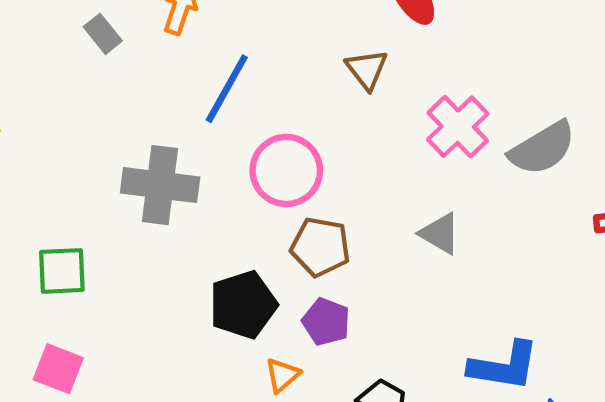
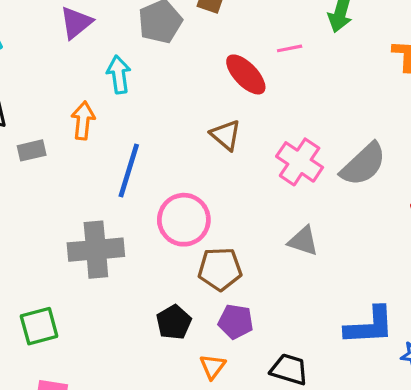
gray rectangle: (103, 34) -> (32, 150), turned -52
black pentagon: (243, 305) -> (174, 322), size x0.7

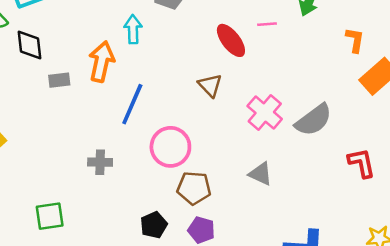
orange arrow: (83, 120) -> (102, 62), size x1.4
gray cross: (96, 250) -> (100, 162), size x0.6

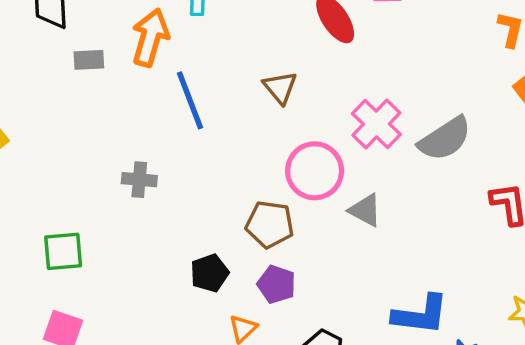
brown triangle: (210, 85) -> (280, 87), moved
blue line: (132, 104) -> (190, 100), turned -48
pink circle: (170, 147) -> (315, 171), moved

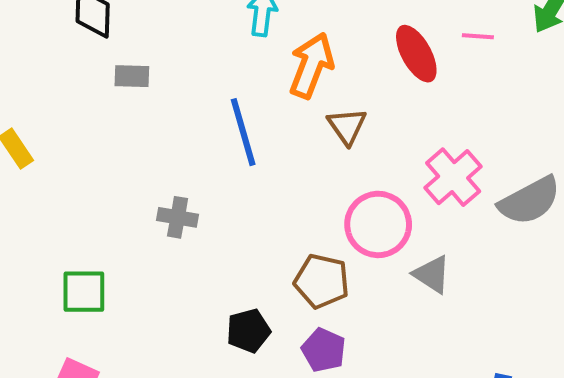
orange arrow: (150, 37) -> (311, 65), moved

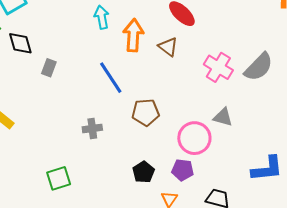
gray rectangle: (132, 76) -> (49, 68), turned -54
brown triangle: (347, 126) -> (168, 47), moved
pink circle: (378, 224) -> (194, 138), moved
brown pentagon: (322, 281) -> (146, 112), moved

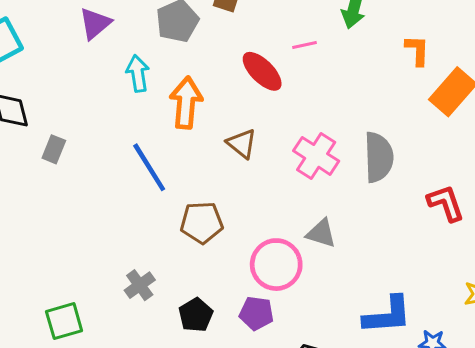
brown triangle: (168, 47) -> (242, 144), moved
gray semicircle: (259, 67) -> (379, 157), turned -48
gray cross: (92, 129) -> (140, 285), moved, turned -30

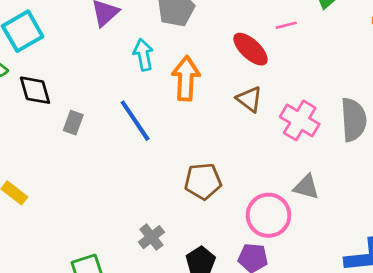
brown triangle: (242, 144) -> (249, 99), moved
blue line: (149, 167) -> (135, 121), moved

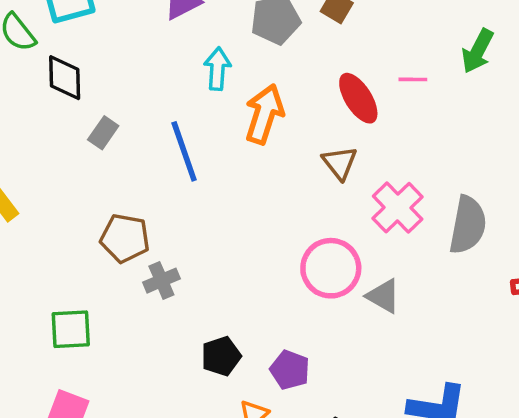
brown pentagon: (203, 181) -> (125, 238), moved
pink circle: (268, 215) -> (331, 268), moved
gray cross: (151, 237) -> (161, 281), moved

